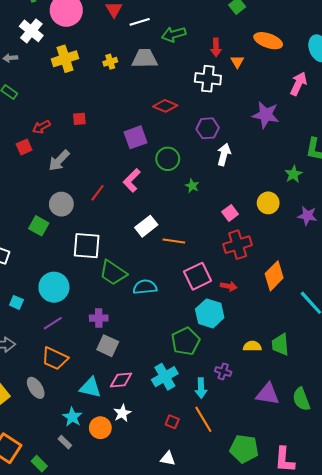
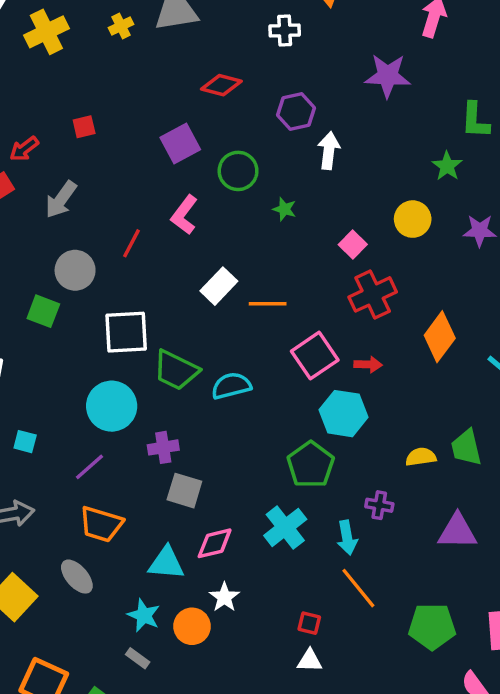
white cross: (208, 79) -> (285, 30), size x0.7
cyan circle: (54, 287) -> (112, 406), moved
red square: (172, 422) -> (309, 623), moved

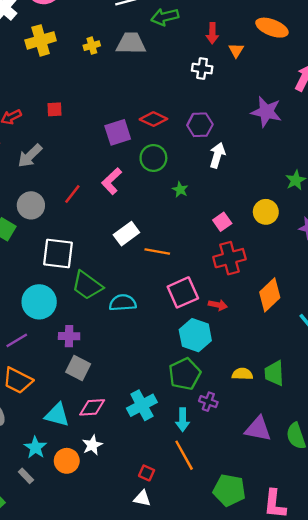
red diamond: (221, 85) -> (153, 119), moved
green pentagon: (311, 465) -> (185, 374), moved

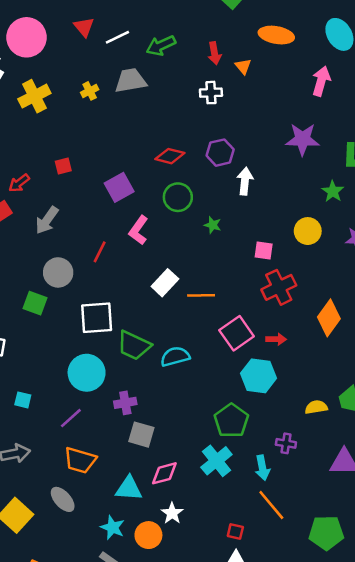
purple star: (266, 112) -> (303, 139), moved
purple square: (118, 132) -> (119, 187), moved
pink square: (222, 222) -> (264, 251), turned -36
green pentagon: (185, 374) -> (231, 421), moved

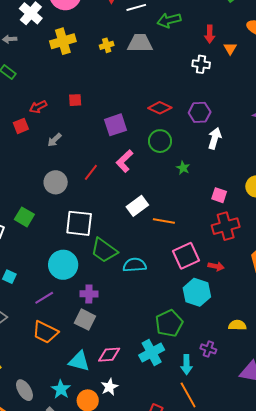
gray arrow: (47, 220) -> (54, 140), size x0.7
green square: (35, 303) -> (24, 217), moved
gray square: (141, 435) -> (85, 320), moved
gray ellipse: (63, 499) -> (24, 390), moved

